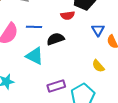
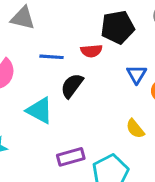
blue line: (34, 27) -> (52, 57), moved
black semicircle: (55, 39) -> (72, 86), turned -36

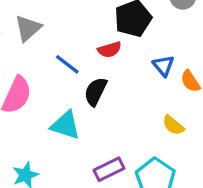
gray triangle: (23, 18) -> (28, 28), turned -44
blue line: (52, 57) -> (67, 64), turned 45

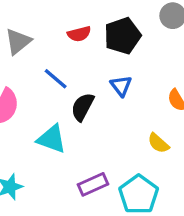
red semicircle: (109, 50) -> (79, 34), moved
blue triangle: (163, 66) -> (121, 86), moved

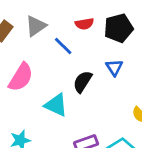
blue line: (56, 79) -> (63, 46), moved

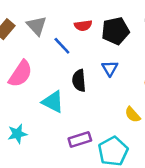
gray triangle: (36, 26) -> (37, 26), turned -40
black semicircle: (83, 82) -> (79, 81), turned -40

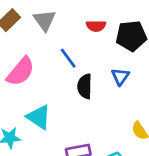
blue line: (62, 46) -> (68, 58), moved
cyan triangle: (53, 102) -> (39, 117), moved

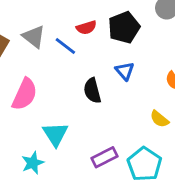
blue line: (68, 58) -> (65, 46), moved
cyan triangle: (39, 117) -> (55, 134), turned 40

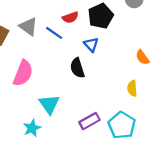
blue triangle: (125, 71) -> (91, 45), moved
yellow semicircle: (159, 119) -> (132, 88), turned 49

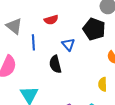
black pentagon: (101, 16) -> (94, 29), moved, turned -30
blue line: (54, 33) -> (33, 42), moved, turned 49

